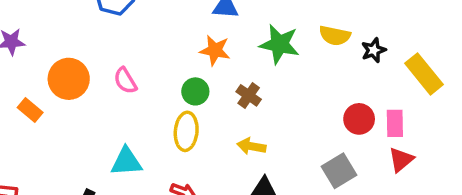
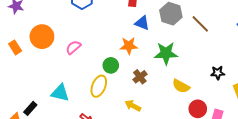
yellow semicircle: (335, 36) -> (181, 86), moved
green star: (279, 44) -> (166, 53), turned -30
orange star: (215, 50) -> (129, 46), turned -30
pink semicircle: (125, 81) -> (73, 47), turned 63

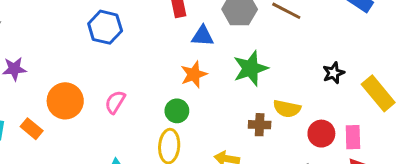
brown cross: (140, 77) -> (260, 125), moved, turned -32

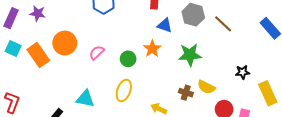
orange star: (194, 74) -> (152, 49), turned -30
green circle: (177, 111) -> (128, 59), moved
orange rectangle: (32, 129) -> (38, 55), size x1.6

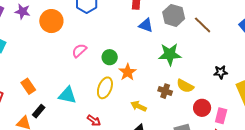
orange circle: (65, 43) -> (51, 21), moved
orange star: (152, 49) -> (128, 72), moved
orange rectangle: (38, 55) -> (28, 86), moved, size x0.7

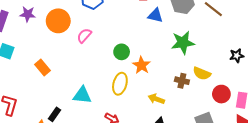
pink semicircle: (79, 51) -> (84, 36), moved
orange rectangle: (28, 86) -> (42, 67), moved

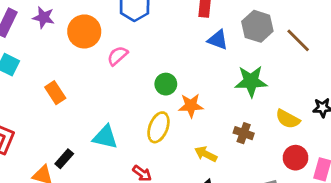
orange star: (141, 65) -> (191, 106), turned 30
yellow semicircle: (202, 73) -> (288, 119), moved

